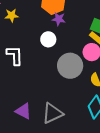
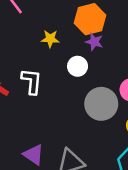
yellow star: (12, 15) -> (50, 39), moved

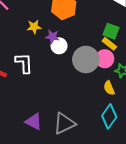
purple star: (94, 42) -> (52, 37), moved
gray circle: (101, 104) -> (86, 59), moved

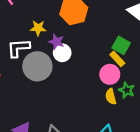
gray circle: (86, 59) -> (37, 66), moved
white L-shape: (24, 63) -> (18, 48), moved, turned -100
yellow semicircle: (109, 88) -> (111, 97), moved

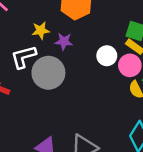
white circle: (62, 53) -> (107, 56), moved

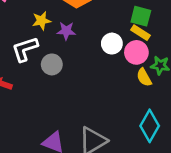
gray circle: (48, 73) -> (52, 64), size x0.6

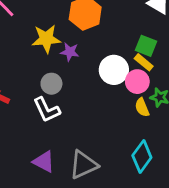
yellow star: (41, 21) -> (46, 39), size x1.5
white circle: (112, 44) -> (114, 70), size x1.4
white L-shape: (25, 49) -> (47, 110), moved, turned -104

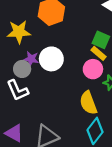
purple star: (70, 52) -> (31, 59), moved
white circle: (114, 70) -> (51, 59), moved
yellow semicircle: (142, 107) -> (88, 103), moved, size x1.5

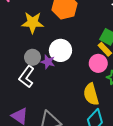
purple star: (31, 59) -> (48, 62), moved
white L-shape: (18, 90) -> (27, 77), turned 55

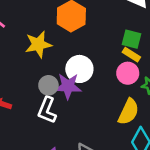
purple star: (48, 62) -> (68, 86), size x1.5
yellow semicircle: (91, 94) -> (128, 112), turned -125

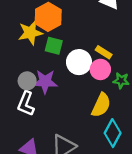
green square: (132, 39) -> (54, 46), moved
yellow star: (38, 44) -> (30, 33), moved
white circle: (79, 69) -> (79, 62), moved

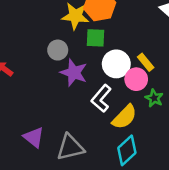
green square: (54, 46) -> (96, 38), turned -30
gray circle: (27, 81) -> (58, 50), moved
white L-shape: (26, 104) -> (101, 98), moved

